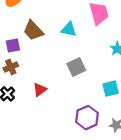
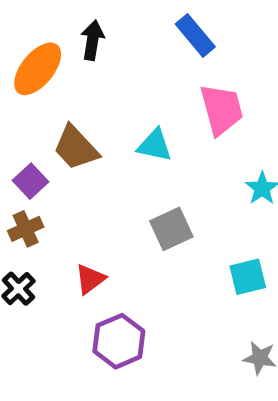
purple square: (13, 46) -> (30, 181), turned -32
purple hexagon: (87, 118) -> (119, 341), moved

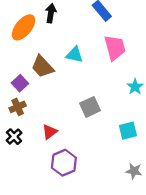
cyan triangle: (155, 145) -> (75, 55), moved

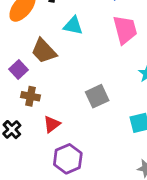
cyan triangle: (75, 55) -> (73, 26), moved
brown cross: (18, 107) -> (30, 96), moved, turned 35

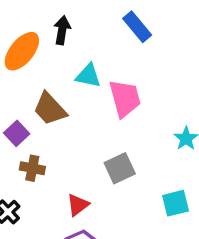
pink trapezoid: (125, 30) -> (125, 98), moved
red triangle: (52, 124) -> (78, 205), moved

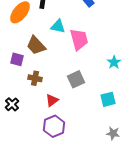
purple square: (17, 133) -> (17, 59), turned -32
brown cross: (32, 168) -> (35, 78), moved

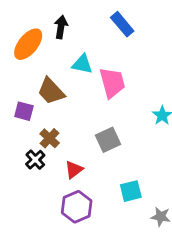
brown cross: (35, 78) -> (50, 138), turned 32
cyan square: (108, 99) -> (131, 191), moved
black cross: (12, 104) -> (35, 160), moved

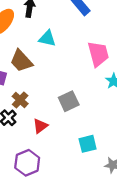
pink trapezoid: (112, 83) -> (98, 54), moved
purple hexagon: (77, 207) -> (27, 163), moved

